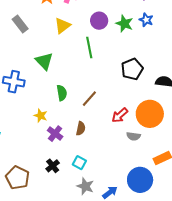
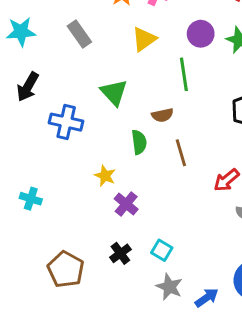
brown line: (89, 99) -> (181, 153), turned -60
brown semicircle: (81, 128) -> (162, 115), moved, turned 64

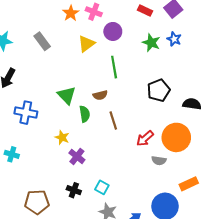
purple circle: (201, 34) -> (113, 31), moved
green triangle: (114, 92) -> (67, 95), moved
blue cross: (66, 122) -> (26, 113), moved
black cross: (120, 253) -> (74, 190), turned -32
brown pentagon: (66, 269) -> (37, 202), turned -30

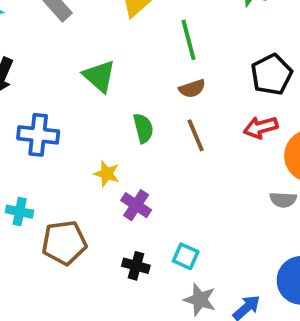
green triangle: (67, 95) -> (99, 76), moved
brown semicircle: (100, 95) -> (192, 89), moved
red arrow: (145, 138) -> (261, 127), moved, turned 30
brown pentagon: (37, 202) -> (64, 243), moved

